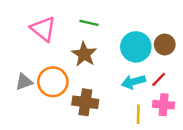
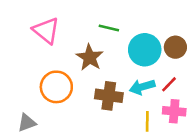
green line: (89, 23) -> (109, 28), moved
gray triangle: (24, 82) -> (27, 123), moved
brown cross: (85, 102) -> (109, 96), moved

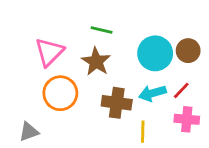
green line: (109, 28) -> (102, 30), moved
pink triangle: (46, 31) -> (49, 52), moved, turned 36
yellow line: (147, 121) -> (143, 132), moved

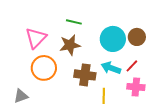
brown star: (96, 62) -> (70, 45), turned 30
cyan arrow: (152, 93) -> (111, 68), turned 36

